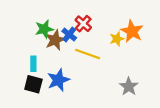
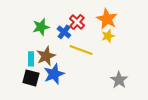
orange star: (132, 31) -> (107, 19), moved
brown star: (55, 40) -> (46, 56), moved

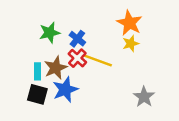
red cross: (77, 22) -> (77, 58), moved

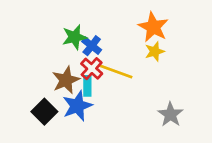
green star: (50, 33) -> (74, 37), moved
cyan rectangle: (37, 71) -> (87, 86), moved
black square: (37, 94) -> (44, 112), turned 30

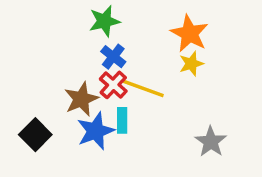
green star: (74, 37) -> (104, 21), moved
cyan rectangle: (87, 86) -> (122, 120), moved
black square: (44, 112) -> (35, 135), moved

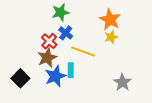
red cross: (113, 85) -> (49, 41), moved

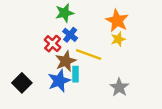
brown star: (47, 58) -> (66, 61), moved
gray star: (122, 82) -> (119, 87), moved

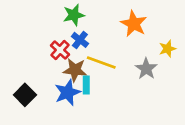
yellow star: (118, 39) -> (167, 49), moved
brown star: (66, 61) -> (75, 70), turned 30
gray star: (119, 87) -> (146, 69), moved

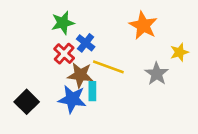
green star: (74, 15) -> (63, 23), moved
blue star: (67, 92) -> (72, 99), turned 30

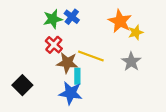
blue cross: (86, 43) -> (72, 17), moved
yellow star: (179, 52) -> (136, 32), moved
blue star: (72, 99) -> (71, 93), moved

